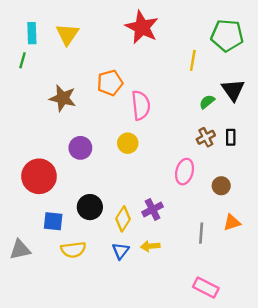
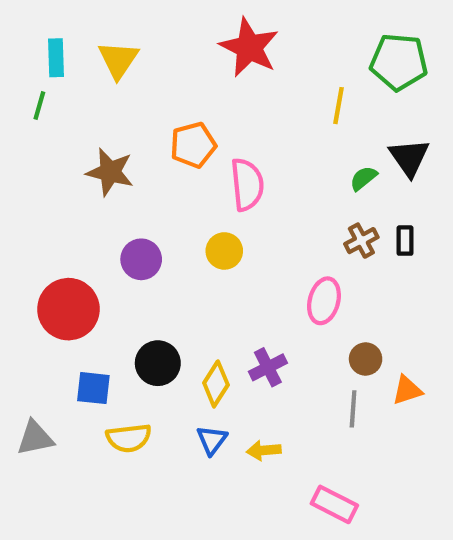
brown circle: (221, 186) -> (366, 359), moved
yellow arrow: (150, 246) -> (264, 450), moved
pink rectangle: (206, 288) -> (334, 504), moved

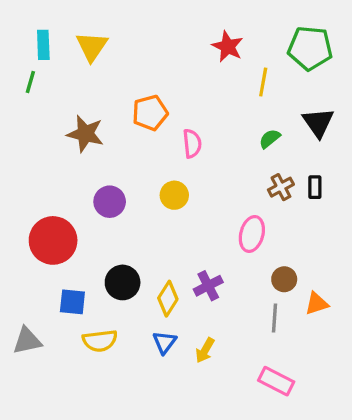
red star: (249, 47) -> (228, 46), moved, size x0.7
green semicircle: (363, 178) -> (270, 139), moved
pink semicircle: (247, 184) -> (192, 143), size x0.7
yellow arrow: (264, 450) -> (205, 350), turned -55
pink rectangle: (334, 504) -> (276, 381), moved

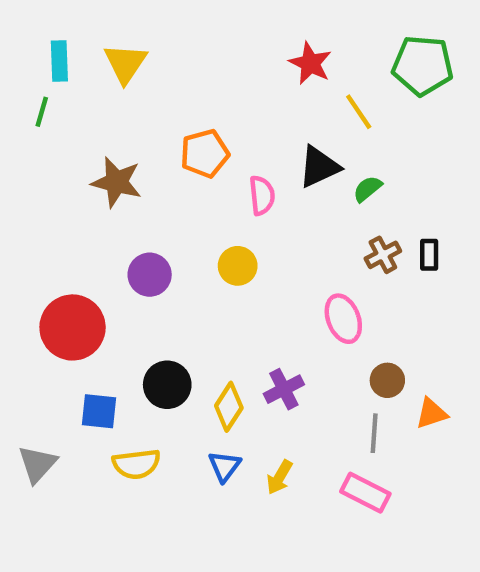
yellow line: (263, 82) -> (359, 112), turned -44
black triangle: (318, 122) -> (319, 167), moved, turned 40
pink ellipse: (252, 234) -> (343, 319), turned -36
gray triangle: (27, 341) -> (37, 464), turned -36
pink rectangle: (276, 381) -> (365, 493), moved

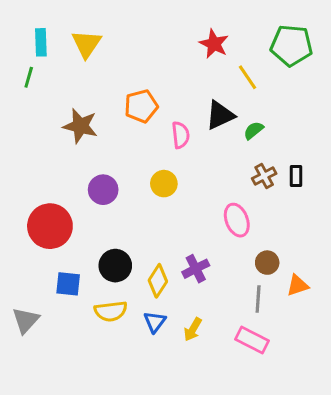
yellow semicircle: (136, 464) -> (111, 311), moved

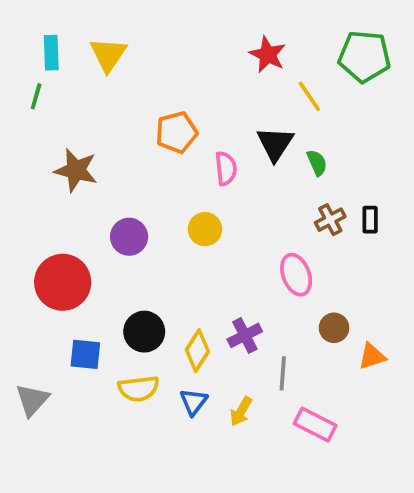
black triangle: (220, 115) -> (275, 144), turned -32
brown star: (80, 126) -> (76, 170), moved
green semicircle: (253, 130) -> (317, 163), turned 105
gray line: (258, 299) -> (283, 373), moved

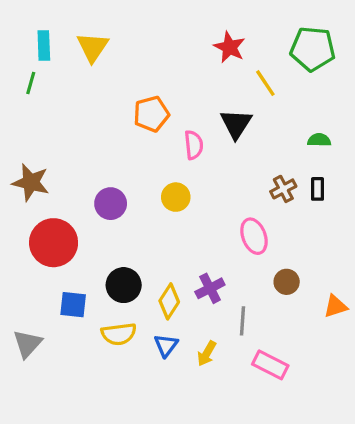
green semicircle: (317, 163) -> (319, 140), moved, turned -65
brown star: (76, 170) -> (31, 182), moved
orange triangle: (372, 356) -> (335, 306), moved

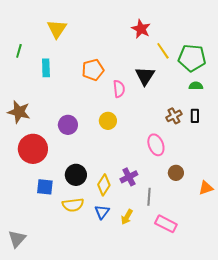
cyan rectangle: (44, 46) -> (46, 68), moved
green pentagon: (313, 49) -> (192, 58), moved
gray triangle: (27, 344) -> (17, 239), moved

